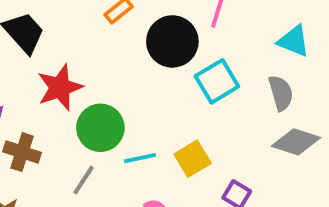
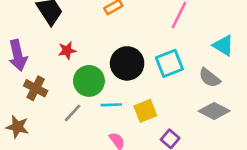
black circle: (172, 41) -> (127, 63), moved
red star: (60, 87) -> (67, 50), size x0.6
gray semicircle: (281, 93) -> (210, 78), turned 135

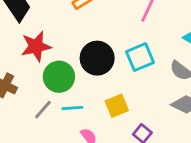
red star: (67, 50) -> (36, 46), size x1.6
cyan line: (111, 105) -> (72, 108), moved

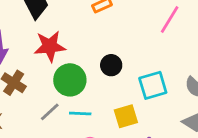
cyan square: (140, 57) -> (153, 85), moved
black circle: (97, 58) -> (111, 65), size x0.6

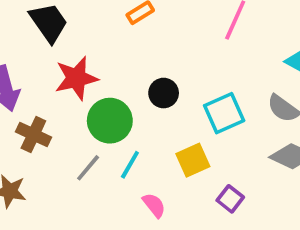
cyan line: (80, 114) -> (130, 165), turned -55

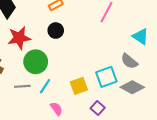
black circle: (164, 93) -> (56, 31), moved
cyan square: (224, 113) -> (106, 77), moved
gray line: (88, 168) -> (22, 86), turned 42

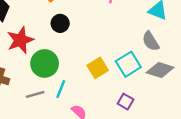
gray semicircle: (129, 61) -> (151, 41), turned 30
yellow square: (79, 86) -> (98, 68), moved

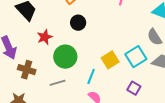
red star: (20, 40) -> (45, 37), size x0.7
cyan line: (61, 89) -> (91, 76), moved

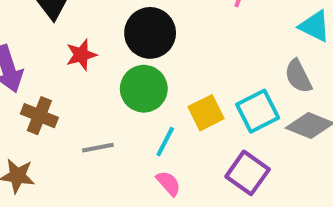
black circle: (78, 23) -> (150, 33), size x1.6
green circle: (65, 57) -> (144, 89), moved
purple square: (134, 88) -> (248, 173), size x1.5

